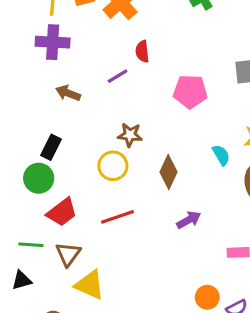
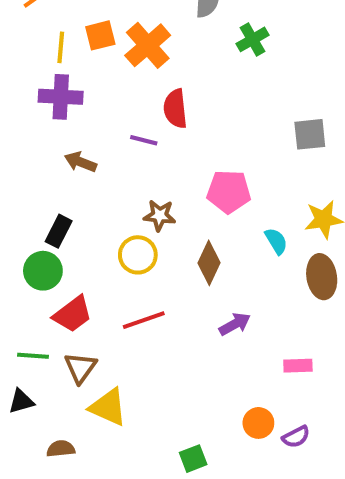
red semicircle: (142, 51) -> (175, 109), size x1.4
purple line: (118, 76) -> (144, 140), turned 45
pink pentagon: (190, 92) -> (229, 192), moved

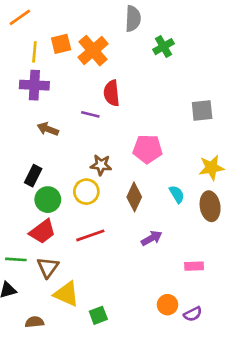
cyan semicircle: (276, 241) -> (177, 194), moved
green circle: (43, 271) -> (48, 200), moved
green square: (193, 459) -> (98, 315), moved

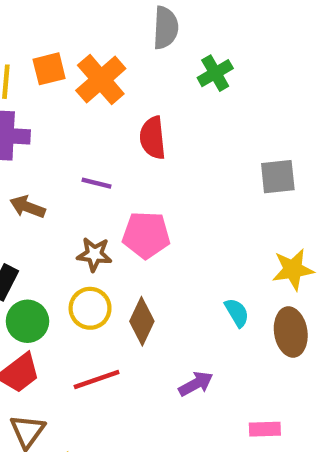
red semicircle: (112, 93) -> (153, 138), moved
pink pentagon: (148, 149) -> (146, 235), moved
brown star: (101, 165) -> (94, 254), moved
brown diamond: (134, 197) -> (142, 321), moved

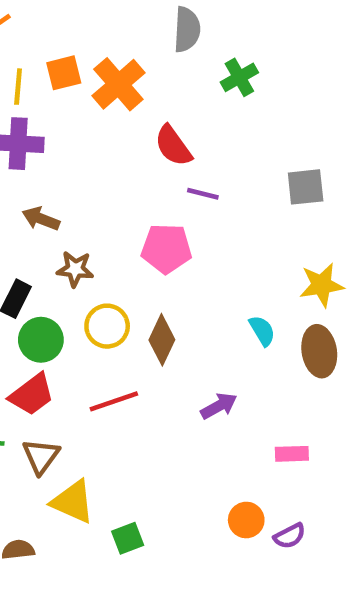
red semicircle: (153, 138) -> (173, 146), turned -30
purple line: (97, 183) -> (203, 194), moved
brown star: (94, 254) -> (75, 269), moved

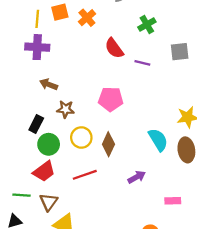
green cross: (239, 77) -> (147, 25), moved
orange cross: (118, 84) -> (87, 18), size x0.7
gray square: (306, 187) -> (180, 52), moved
purple line: (203, 194) -> (142, 63), moved
cyan semicircle: (262, 331) -> (158, 140), size x1.5

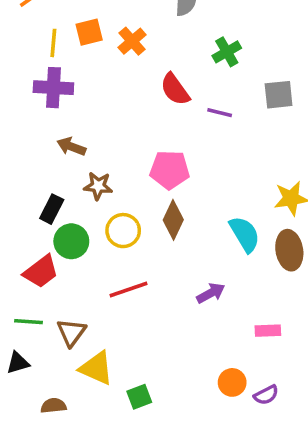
brown diamond: (108, 144) -> (173, 220), moved
red trapezoid: (44, 171) -> (41, 272), moved

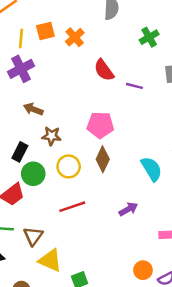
green cross: (227, 52) -> (149, 37), moved
purple cross: (53, 88) -> (21, 69), turned -30

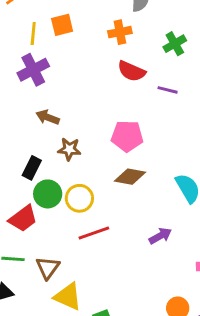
orange cross: (75, 37) -> (120, 32), moved, turned 30
green cross: (149, 37) -> (175, 44), moved
red semicircle: (104, 70) -> (131, 71), turned -30
brown diamond: (103, 159) -> (130, 177), turned 75
yellow circle: (69, 166) -> (79, 198), moved

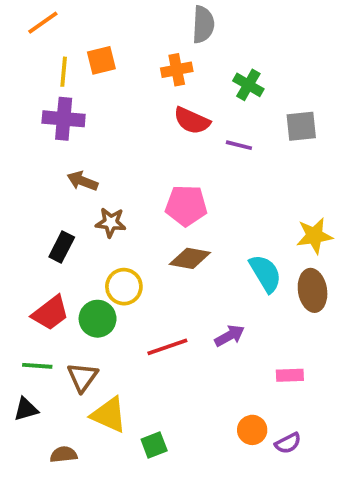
green cross: (175, 44) -> (248, 85), turned -30
purple cross: (33, 70) -> (64, 119), turned 32
green circle: (48, 194) -> (98, 319), moved
red line: (94, 233) -> (167, 347), moved

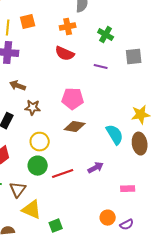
red semicircle: (192, 121) -> (65, 54), moved
green circle: (98, 319) -> (38, 166), moved

